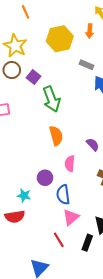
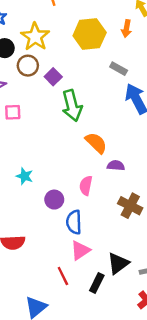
orange semicircle: (56, 136) -> (96, 143), moved, turned -36
purple semicircle: (93, 144) -> (116, 165), turned -48
cyan star: (24, 195) -> (25, 176), moved

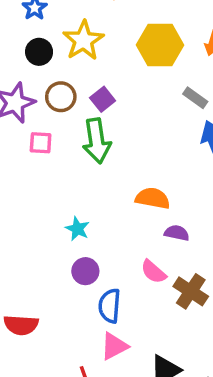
brown circle: (28, 66) -> (61, 97), moved
green arrow: (72, 106) -> (97, 141), moved
orange semicircle: (96, 143) -> (153, 198), turned -40
cyan star: (25, 176) -> (77, 229), moved
pink semicircle: (86, 186) -> (153, 272), moved, turned -66

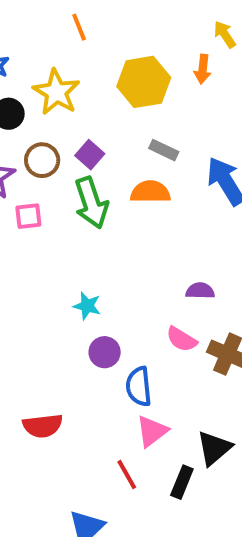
gray rectangle: (195, 98) -> (164, 150), moved
orange semicircle: (153, 198) -> (150, 192), moved

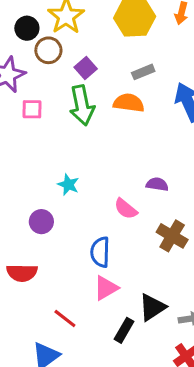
gray rectangle: (164, 150) -> (143, 72), turned -55
brown circle: (42, 160) -> (48, 50), moved
pink semicircle: (182, 339) -> (126, 209), moved
purple circle: (105, 352) -> (41, 222), moved
red line: (127, 474) -> (65, 319), moved, turned -30

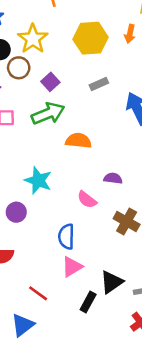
orange semicircle: (129, 103) -> (78, 141), moved
green arrow: (82, 105) -> (48, 113), turned -100
cyan star: (68, 185) -> (38, 180), size x1.5

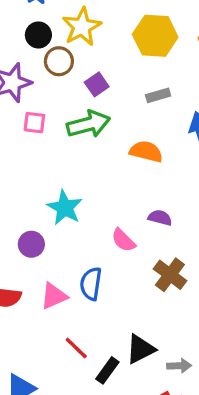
orange semicircle: (78, 141) -> (146, 152), moved
pink triangle: (72, 267) -> (54, 296), moved
red line: (38, 293) -> (76, 348), moved

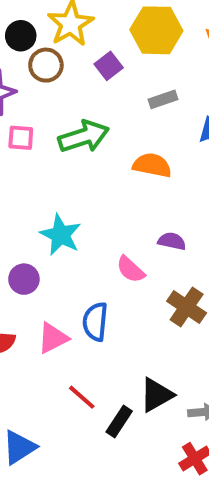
purple square: (97, 84) -> (109, 66), moved

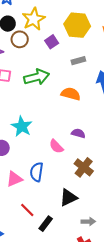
black triangle: (156, 395) -> (68, 198), moved

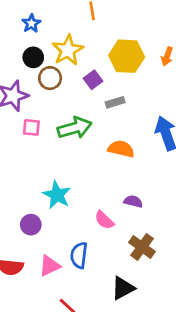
gray rectangle: (78, 61) -> (115, 102), moved

